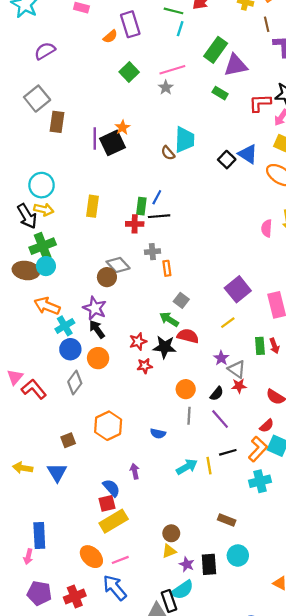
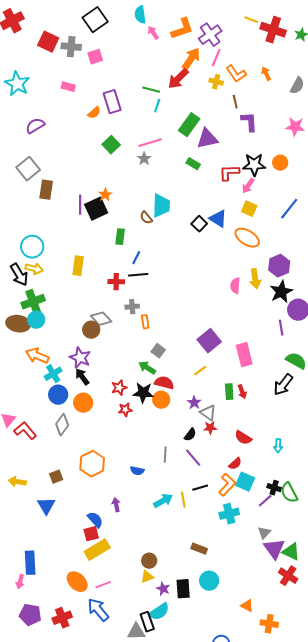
green rectangle: (141, 206) -> (120, 237), moved
orange circle: (186, 389) -> (161, 400), moved
yellow arrow: (23, 468) -> (17, 482), moved

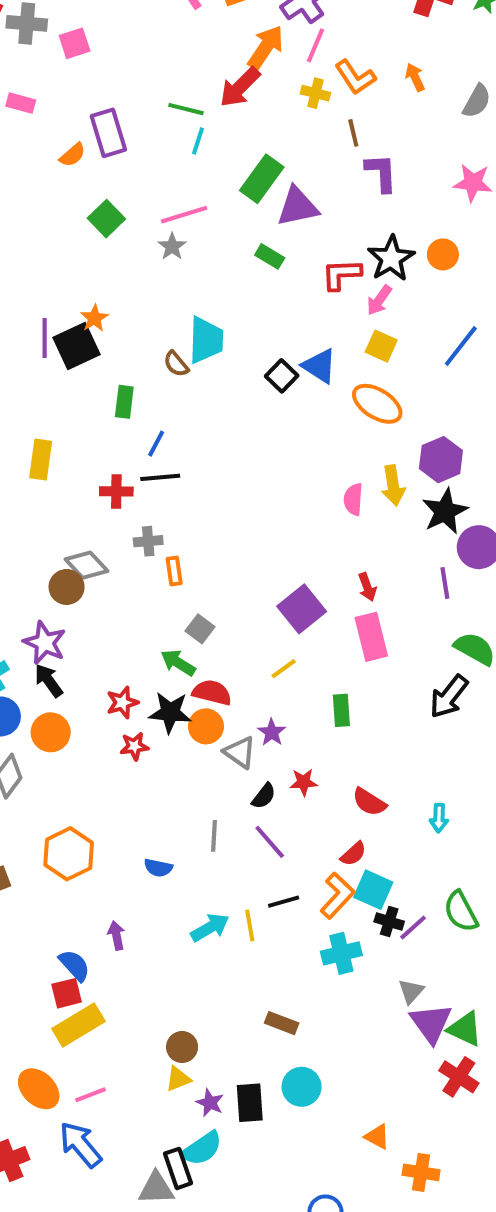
black star: (254, 165) -> (391, 258), turned -30
red arrow: (242, 392) -> (367, 587), moved
gray triangle: (208, 413) -> (240, 752), moved
black cross: (274, 488) -> (389, 922), moved

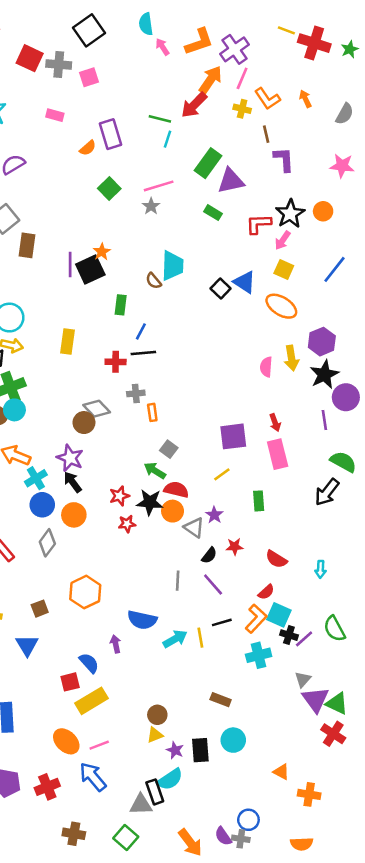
purple square: (302, 609) -> (233, 436), turned 32
blue semicircle: (158, 868) -> (142, 620), moved, size x1.6
red square: (67, 993) -> (70, 682), moved

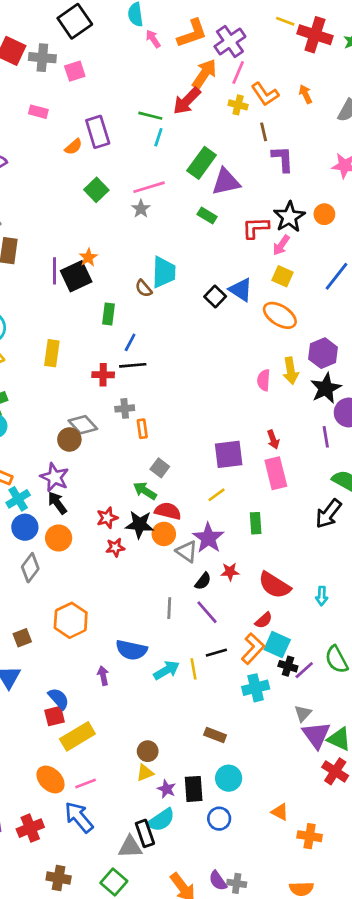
purple star: (214, 515) -> (208, 538), size x1.6
red semicircle: (276, 559) -> (274, 585), size x1.4
blue semicircle: (89, 663) -> (59, 699), moved
blue circle: (248, 820) -> (219, 819), moved

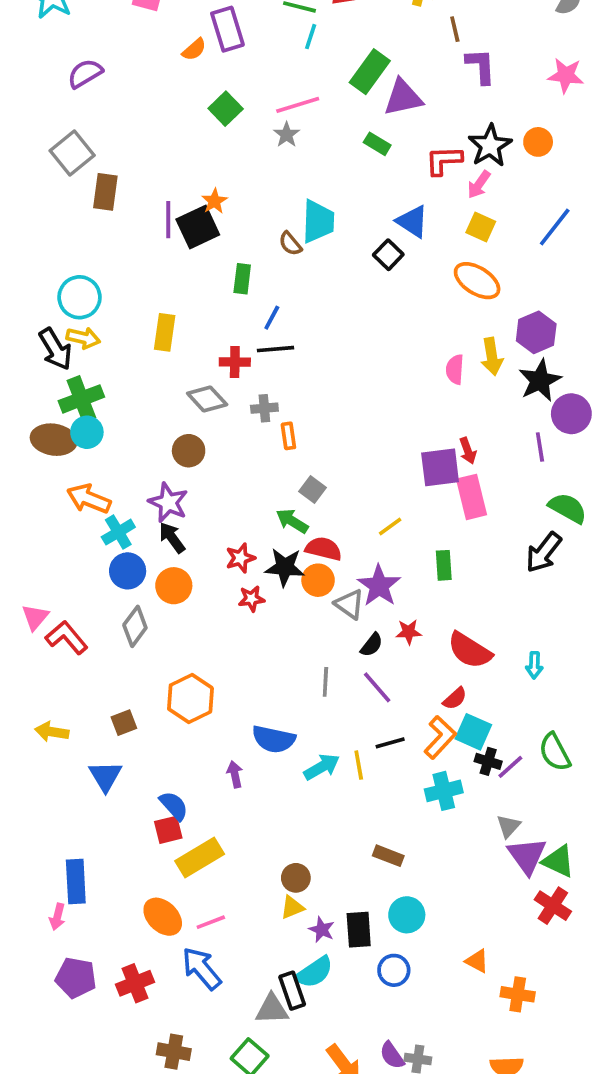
blue triangle: (241, 290) -> (412, 221), moved
gray diamond: (83, 425) -> (207, 399), moved
purple square: (229, 454) -> (440, 467), moved

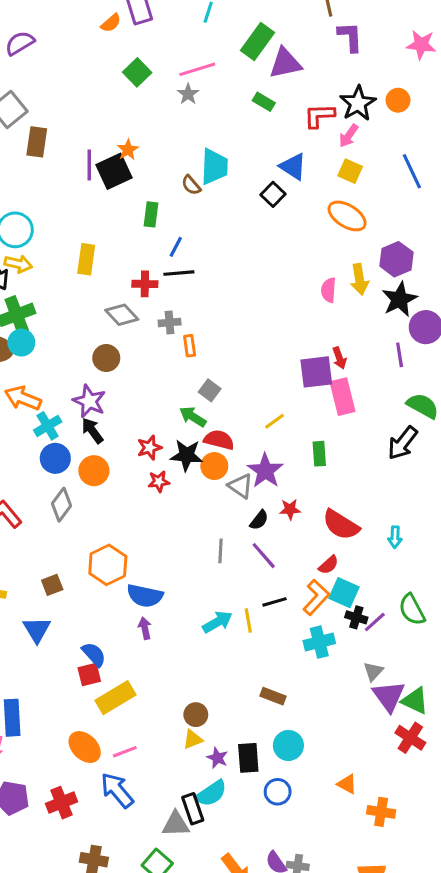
blue line: (555, 227) -> (412, 171), turned -63
blue semicircle: (274, 739) -> (145, 596), moved

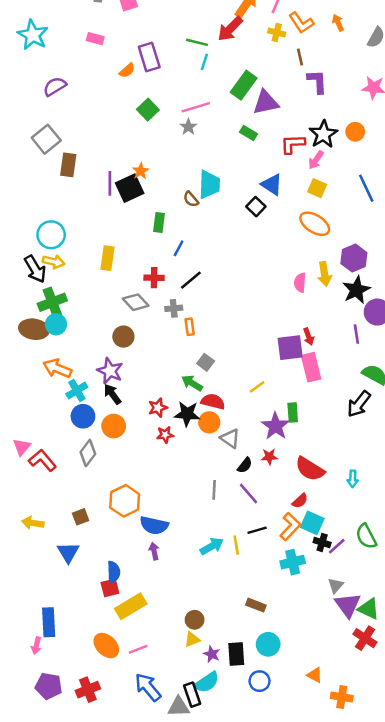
black line: (179, 273) -> (191, 280), moved, turned -35
purple star: (265, 471) -> (275, 426), moved
blue semicircle: (94, 654) -> (114, 572), turned 40
blue arrow: (117, 790) -> (148, 687), moved

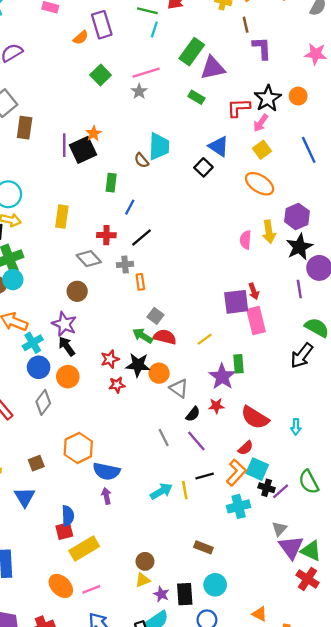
yellow square: (317, 188) -> (262, 150), turned 30
red semicircle: (213, 402) -> (165, 337), moved
gray line: (214, 490) -> (164, 437), turned -30

